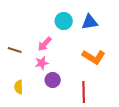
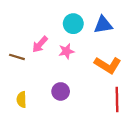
pink arrow: (45, 44) -> (40, 44), moved
pink star: (42, 63) -> (66, 51), moved
red line: (84, 92) -> (117, 100), moved

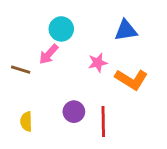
cyan circle: (73, 24) -> (61, 29), moved
pink star: (66, 51) -> (98, 63), moved
red line: (117, 100) -> (103, 121), moved

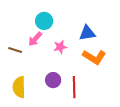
blue triangle: (126, 30) -> (87, 33), moved
pink star: (98, 63) -> (60, 47), moved
yellow semicircle: (26, 121) -> (19, 87), size x1.5

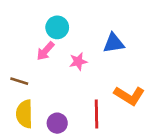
brown line: (15, 50) -> (19, 81), moved
orange L-shape: (94, 57) -> (129, 96), moved
purple circle: (53, 80) -> (57, 123), moved

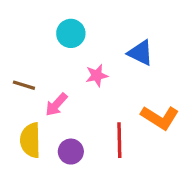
blue triangle: (114, 43) -> (140, 53), turned 35
pink arrow: (45, 51) -> (56, 105), moved
brown line: (19, 81) -> (24, 85), moved

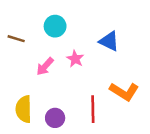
pink star: (97, 75) -> (75, 59), turned -30
brown line: (24, 85) -> (16, 39), moved
pink arrow: (56, 105) -> (45, 66), moved

